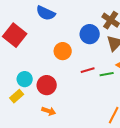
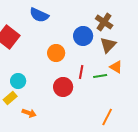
red line: (88, 70) -> (81, 72), turned -64
red circle: (47, 85) -> (63, 87), moved
orange arrow: (49, 111) -> (29, 113), moved

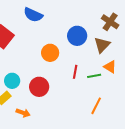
brown cross: (104, 22) -> (110, 22), moved
red circle: (63, 87) -> (39, 87), moved
orange line: (107, 117) -> (96, 106), moved

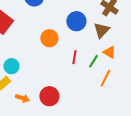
green line: (94, 76) -> (93, 61), turned -48
red circle: (39, 87) -> (49, 96), moved
orange line: (96, 106) -> (105, 78), moved

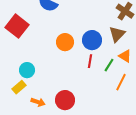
blue circle: (76, 21) -> (92, 40), moved

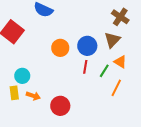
yellow rectangle: (19, 87) -> (14, 93), turned -56
orange arrow: (38, 102) -> (33, 96), moved

